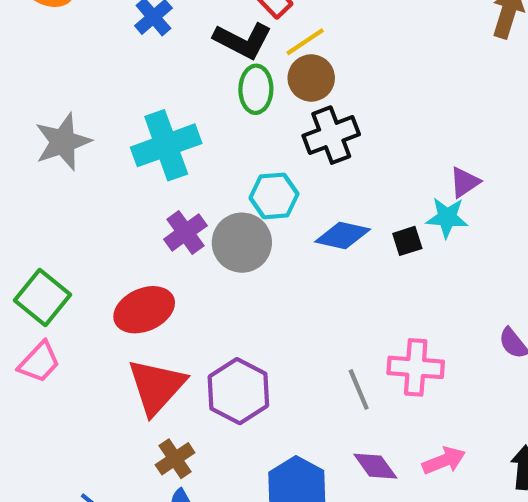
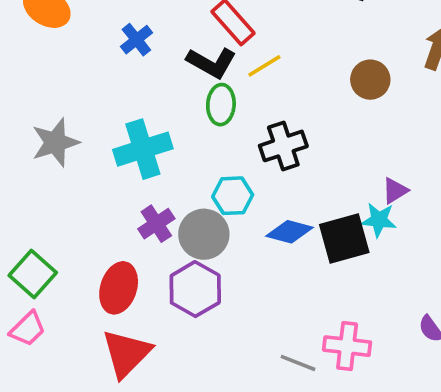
brown circle: (311, 78) -> (370, 80), moved
black square: (407, 241) -> (344, 238), size x2.0
red ellipse: (144, 310) -> (119, 288), turned -51
gray line: (359, 390) -> (298, 363), turned -48
purple hexagon: (238, 391) -> (195, 289), moved

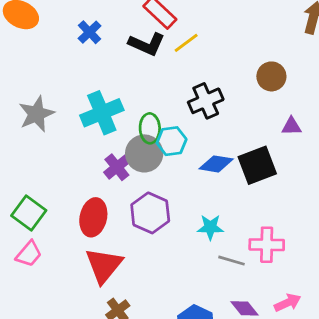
brown circle: (370, 80) -> (271, 76), moved
green ellipse: (221, 105) -> (150, 128), moved
purple triangle: (395, 191) -> (291, 126), turned 35
cyan star: (379, 220) -> (210, 227), moved
gray circle: (204, 234) -> (144, 153), moved

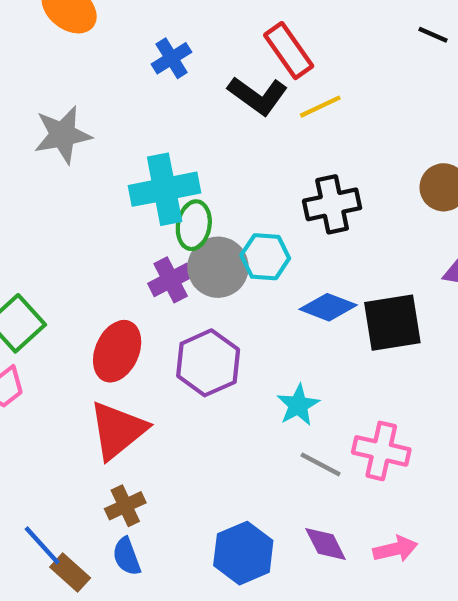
gray star: (36, 114) -> (63, 135), moved
green ellipse: (150, 128) -> (194, 225), moved
cyan star: (210, 227) -> (298, 405), turned 30

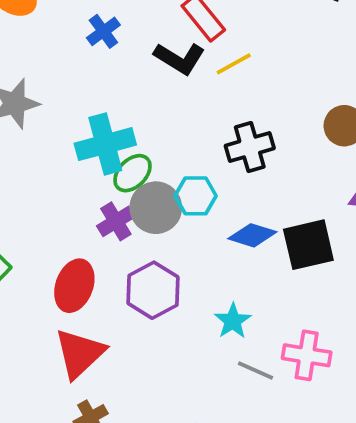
green ellipse: (194, 225) -> (133, 173), turned 39

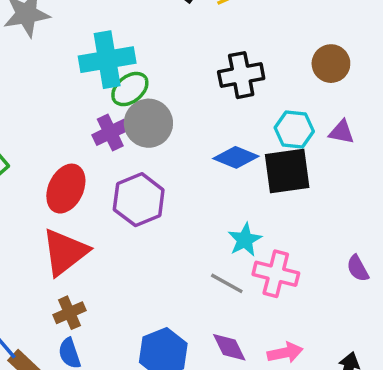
cyan hexagon: (196, 196) -> (294, 130), moved
cyan star: (233, 321) -> (245, 240), moved

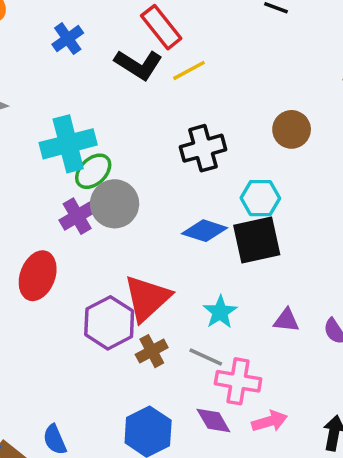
purple triangle: (342, 132) -> (286, 320), moved
purple hexagon: (139, 200) -> (109, 323), moved
red triangle: (65, 252) -> (147, 298), moved
pink cross: (276, 274) -> (238, 381), moved
brown cross: (69, 313) -> (152, 351), moved

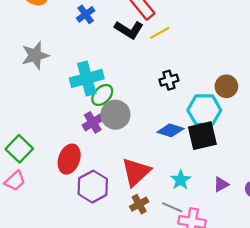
brown circle: (292, 129) -> (226, 86), moved
black cross: (203, 148) -> (169, 80), size x0.7
cyan hexagon: (260, 198) -> (204, 110), size x1.4
purple triangle: (286, 320) -> (221, 184), turned -35
purple hexagon: (109, 323) -> (93, 187), moved

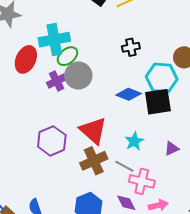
red ellipse: (69, 159) -> (26, 59), moved
red triangle: (136, 172) -> (93, 131), turned -40
brown cross: (139, 204) -> (94, 161), size x1.5

